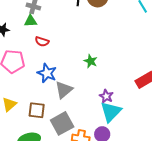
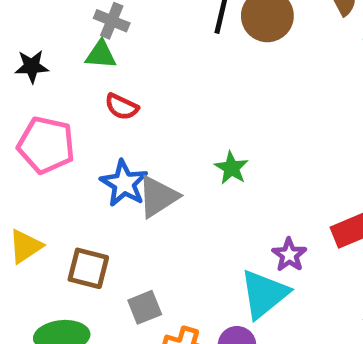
gray triangle: (64, 90) -> (158, 197), moved
purple star: (106, 96) -> (289, 255), moved
gray square: (62, 123) -> (145, 307), size x0.6

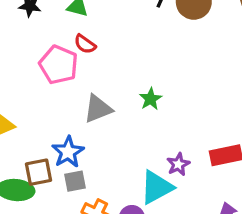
pink pentagon: (46, 145) -> (59, 65), moved
blue star: (124, 183) -> (68, 152), moved
brown square: (88, 268) -> (38, 172), moved, turned -36

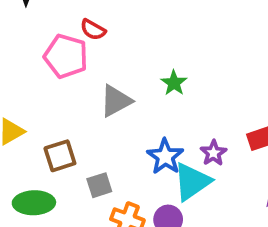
blue star: (68, 152) -> (165, 157), moved
brown square: (38, 172) -> (60, 156), moved

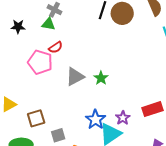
red semicircle: (93, 30) -> (56, 47), turned -64
gray triangle: (116, 101) -> (75, 77), moved

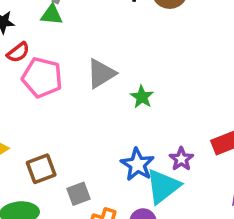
red semicircle: (56, 47) -> (18, 52), moved
gray triangle: (75, 77) -> (101, 74), moved

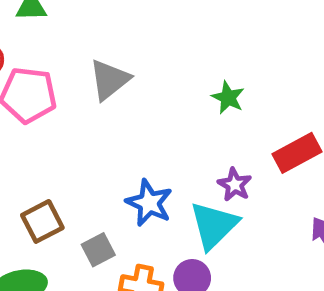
green star: (142, 97) -> (228, 98), moved
blue star: (137, 164) -> (149, 203), moved

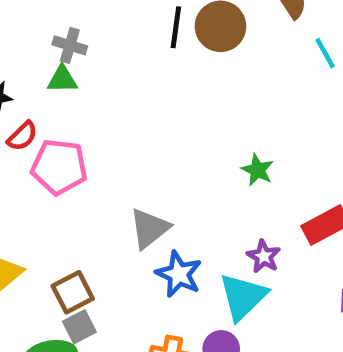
gray triangle: (109, 80) -> (149, 228), moved
gray square: (98, 250) -> (79, 327), moved

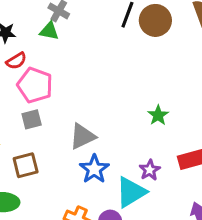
gray square: (79, 327) -> (32, 119), moved

